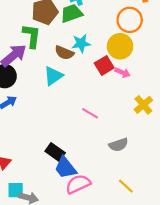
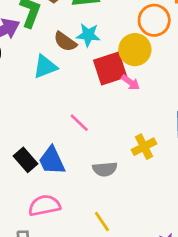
red square: (104, 65) -> (110, 68), size x1.4
yellow cross: (143, 105) -> (144, 147), moved
blue trapezoid: (65, 168) -> (52, 161), moved

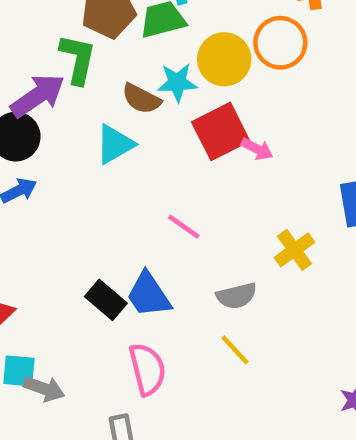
yellow circle: (135, 50) -> (224, 59), moved
pink semicircle: (44, 205) -> (147, 369), turned 96
yellow line: (102, 222) -> (235, 350), moved

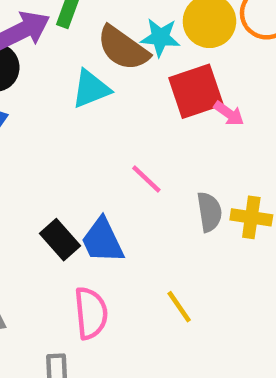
brown semicircle: (141, 99) -> (123, 48), size x1.4
yellow cross: (294, 250) -> (251, 217), turned 36
gray semicircle: (237, 296) -> (209, 212), moved, turned -93

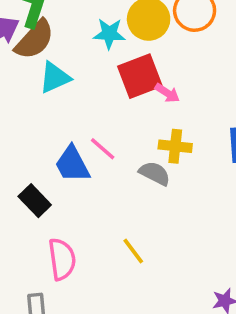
brown semicircle: (123, 48) -> (35, 40), moved, turned -81
gray semicircle: (209, 212) -> (155, 173), turned -52
yellow cross: (251, 217) -> (175, 146), moved
blue trapezoid: (102, 241) -> (72, 164), moved

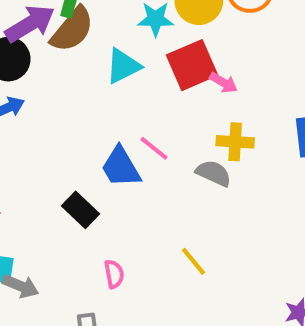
cyan triangle: (55, 78) -> (123, 66), moved
pink semicircle: (62, 259) -> (114, 274), size x0.6

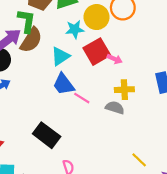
blue trapezoid: (121, 167) -> (63, 84), moved
black rectangle: (80, 210) -> (47, 135), size x1.4
yellow line: (194, 261) -> (139, 160), moved

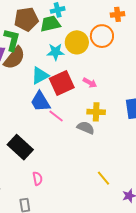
red square: (97, 52) -> (62, 83), moved

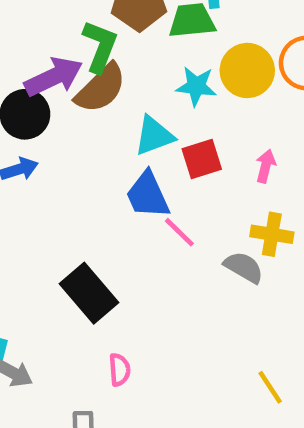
red square: (62, 83) -> (202, 159), size x0.7
pink arrow: (90, 83) -> (266, 166), turned -112

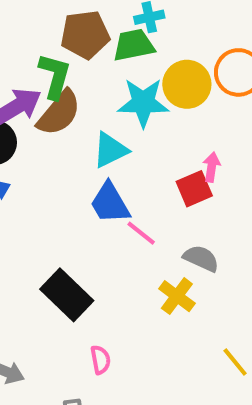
cyan star: (196, 86) -> (143, 103), size x1.4
red square: (202, 159) -> (194, 189), moved
yellow cross: (272, 234) -> (177, 296), moved, turned 33

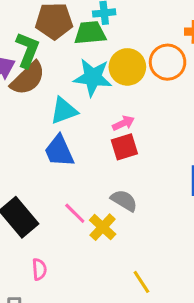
pink arrow: (212, 167) -> (123, 123), moved, turned 50
pink line: (141, 233) -> (75, 213), moved

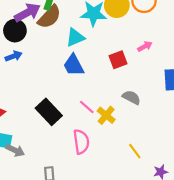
pink arrow: (123, 123) -> (145, 46), moved
gray semicircle: (124, 200) -> (131, 97), moved
pink semicircle: (39, 269) -> (81, 142), moved, size x1.6

